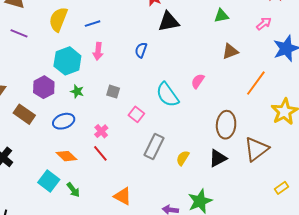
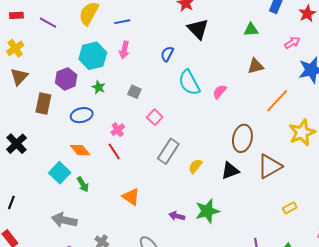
black triangle: (169, 22) -> (198, 29), turned 50
cyan semicircle: (167, 95) -> (189, 83), moved
brown rectangle: (24, 114) -> (43, 103), turned 60

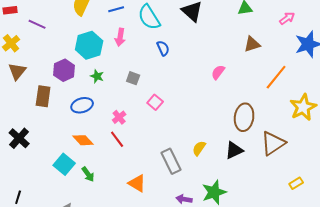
purple line: (48, 23) -> (37, 24), moved
blue semicircle: (167, 54) -> (163, 48), moved, turned 133
cyan semicircle: (189, 83) -> (149, 17), moved
gray rectangle: (168, 151) -> (171, 161), moved, turned -55

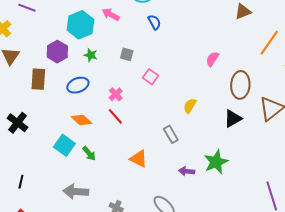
pink arrow: (120, 37) -> (111, 14), turned 114
pink semicircle: (218, 72) -> (212, 59), moved
yellow semicircle: (199, 148) -> (190, 106), moved
gray rectangle: (171, 161) -> (171, 134), size x0.7

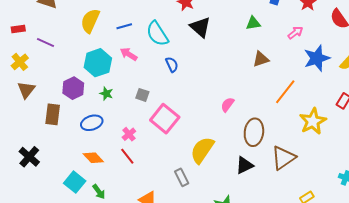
pink square: (150, 77) -> (165, 119), size x1.8
yellow semicircle: (190, 106) -> (202, 150), size x1.8

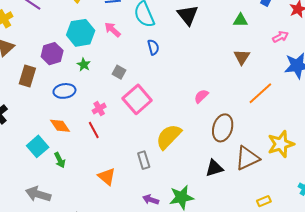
brown triangle: (261, 59) -> (242, 57), turned -48
yellow star: (313, 121) -> (281, 144), moved
black triangle: (244, 165) -> (214, 168), moved

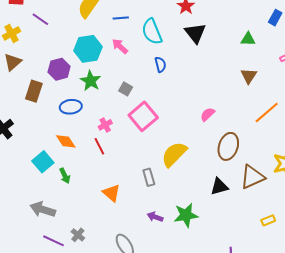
green star: (84, 65) -> (91, 81), size x1.5

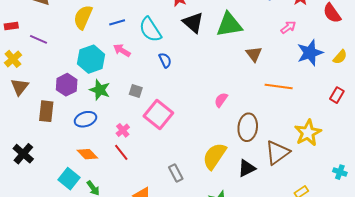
green triangle: (248, 39) -> (229, 25), moved, size x1.8
orange line: (267, 113) -> (279, 86), turned 60
yellow semicircle: (174, 154) -> (214, 156), moved

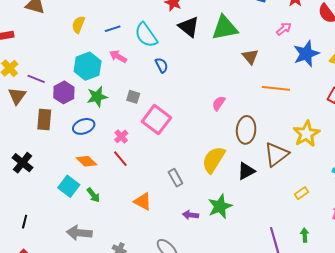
yellow semicircle: (83, 17) -> (78, 25), size x0.7
purple line: (39, 39) -> (36, 79), moved
green star: (100, 90) -> (97, 97), turned -30

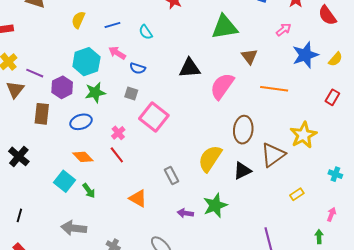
black triangle: (189, 27) -> (190, 68), moved, turned -45
cyan semicircle: (146, 35) -> (146, 32), size x0.6
blue semicircle: (162, 65) -> (138, 68), moved, turned 133
pink semicircle: (219, 103) -> (222, 86), moved, size x1.8
green arrow: (305, 235) -> (319, 237), moved

